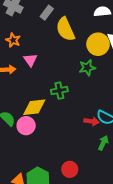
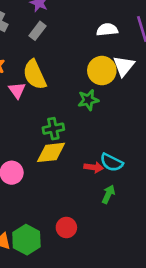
yellow semicircle: (65, 29) -> (35, 75), moved
yellow diamond: (34, 107) -> (51, 152), moved

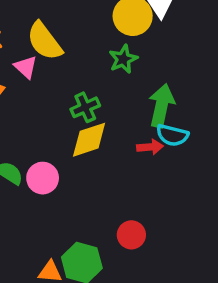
green arrow: (108, 194) -> (162, 106), moved, size x1.6

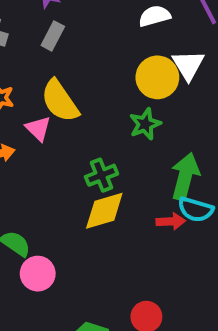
pink circle: (43, 178) -> (38, 274), moved

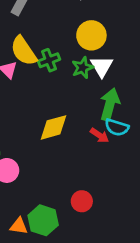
white triangle: (188, 65) -> (102, 66), moved
green cross: (101, 175) -> (49, 60), moved
red arrow: (171, 221) -> (99, 135), turned 36

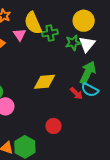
red circle: (82, 201) -> (53, 126), moved

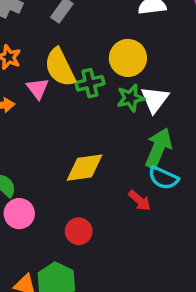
yellow circle: (84, 21) -> (128, 58), moved
red arrow: (76, 93) -> (139, 201), moved
red circle: (53, 126) -> (79, 231), moved

